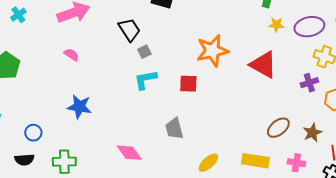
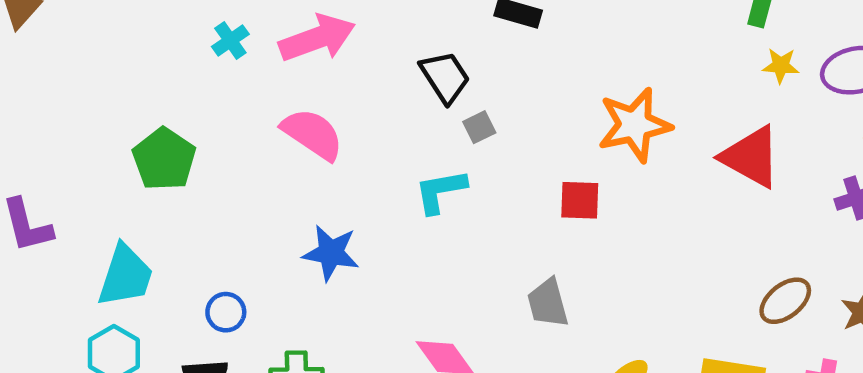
cyan cross: (18, 15) -> (230, 40), moved
pink semicircle: (71, 55) -> (313, 134), size x1.8
cyan L-shape: (145, 80) -> (440, 191), moved

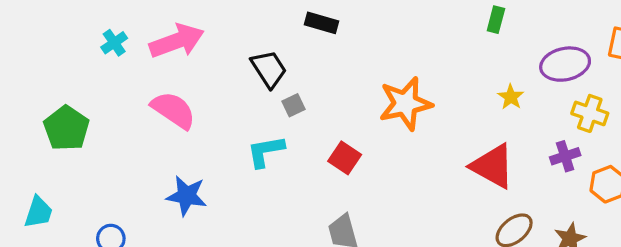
yellow star: (781, 66) -> (511, 97), moved, turned 30
red triangle: (751, 157) -> (493, 166), moved
red square: (580, 200) -> (345, 158), moved, turned 32
cyan trapezoid: (125, 276) -> (38, 212), size x0.7

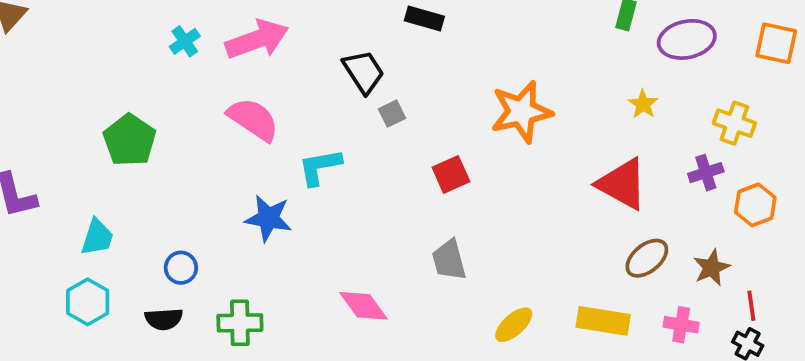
purple ellipse: (565, 64) -> (687, 39), moved
cyan L-shape: (266, 151) -> (320, 167), moved
red square: (345, 158) -> (451, 174), turned 32

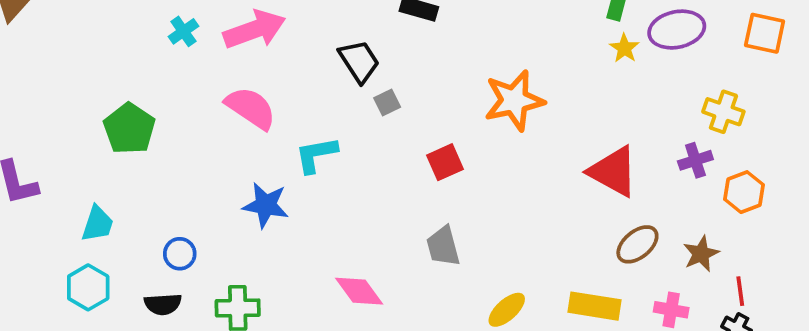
yellow star: (643, 104) -> (624, 48), moved

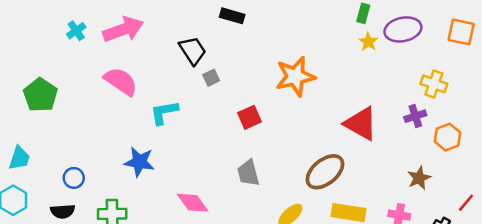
blue star: (266, 205) -> (139, 162), moved
brown ellipse: (637, 244) -> (325, 172), moved, size x1.4
red line: (740, 291) -> (466, 203), moved, turned 48

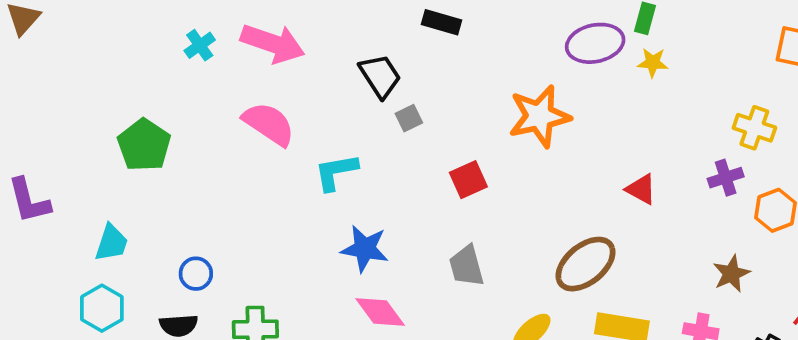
pink arrow: (123, 29) -> (273, 43), turned 39
purple ellipse: (403, 29) -> (595, 43), moved
yellow star: (368, 42) -> (653, 63), turned -30
red triangle: (361, 123) -> (641, 189), size x0.6
blue star: (139, 162) -> (365, 249), moved

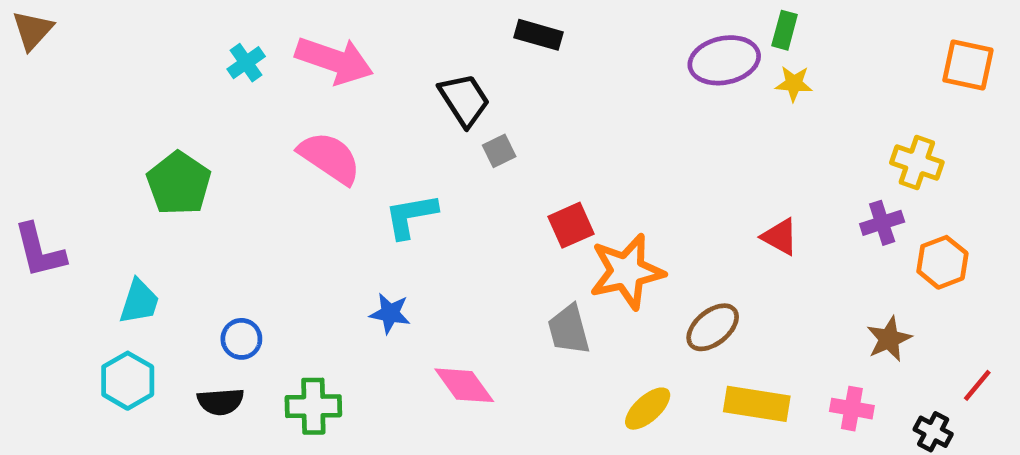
orange star: (539, 116) -> (627, 272), moved
blue star: (365, 249) -> (390, 313), moved, size x0.7
brown ellipse: (585, 264) -> (713, 327), size x0.7

